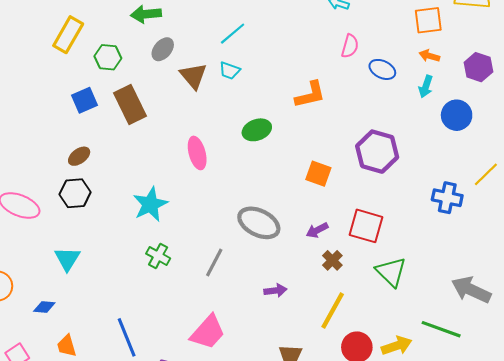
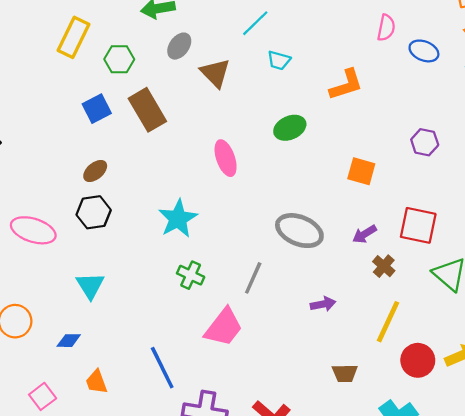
cyan trapezoid: (230, 71) -> (279, 60), moved
purple hexagon: (377, 152) -> (425, 142), size x0.6
pink trapezoid: (208, 332) -> (224, 327), moved

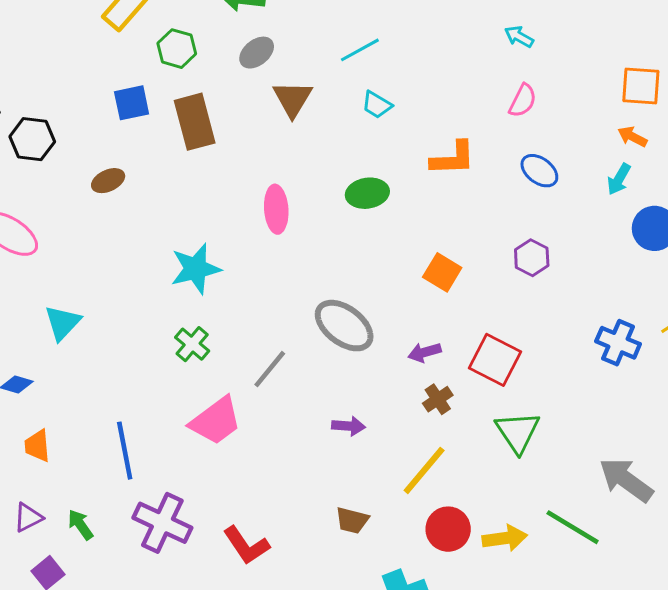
blue ellipse: (424, 51) -> (539, 171), moved
black hexagon: (94, 212) -> (32, 139), moved

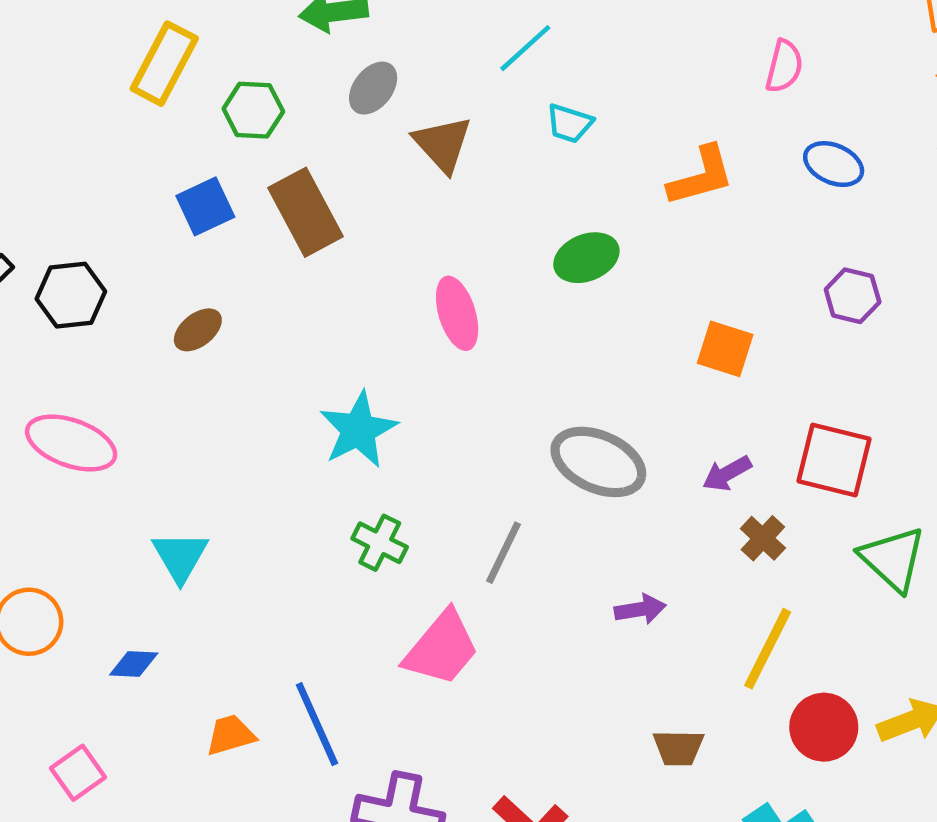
orange trapezoid: (37, 446) -> (231, 735), moved, turned 92

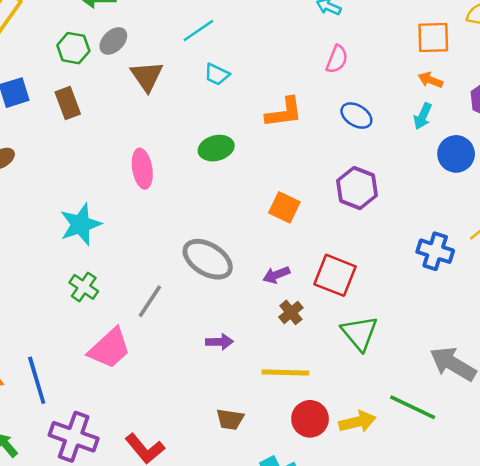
green hexagon: (253, 110) -> (73, 48), moved
brown rectangle: (306, 212) -> (68, 103), size x0.7
purple hexagon: (853, 296) -> (357, 188), size x1.4
yellow line: (768, 649) -> (285, 372), turned 57

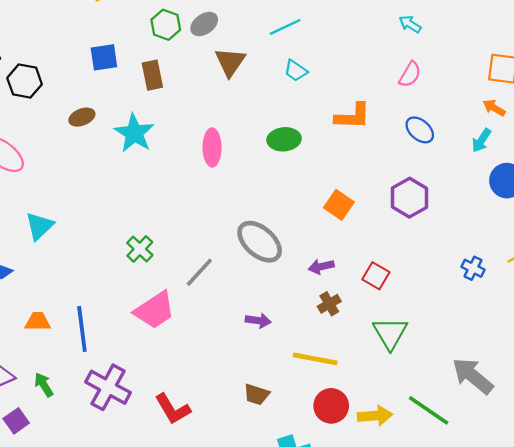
cyan star: (81, 224) -> (134, 133), moved, turned -30
blue cross: (435, 251) -> (473, 268), size x0.7
red square: (335, 275) -> (376, 276), size x0.7

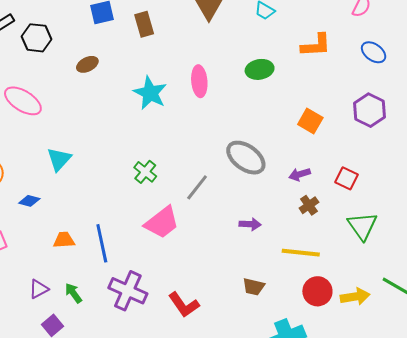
cyan star: (134, 133) -> (150, 93), moved

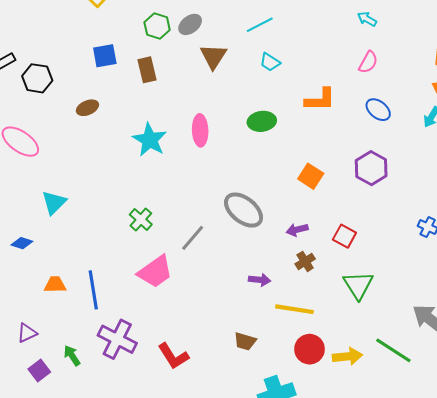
purple arrow: (250, 224) -> (260, 280), moved
green arrow: (73, 293) -> (72, 356), moved

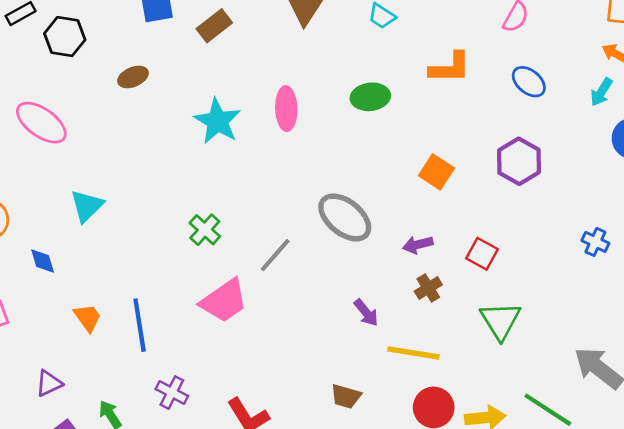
brown rectangle: (147, 70) -> (214, 26), turned 65
blue diamond: (22, 243) -> (43, 261), turned 55
purple arrow: (260, 280) -> (366, 313), turned 45
orange trapezoid: (55, 285) -> (88, 318), turned 55
purple cross: (117, 339) -> (172, 393), size x0.6

